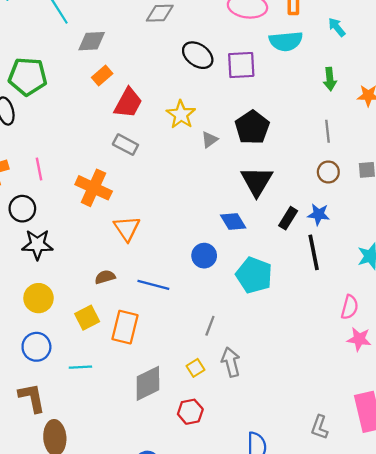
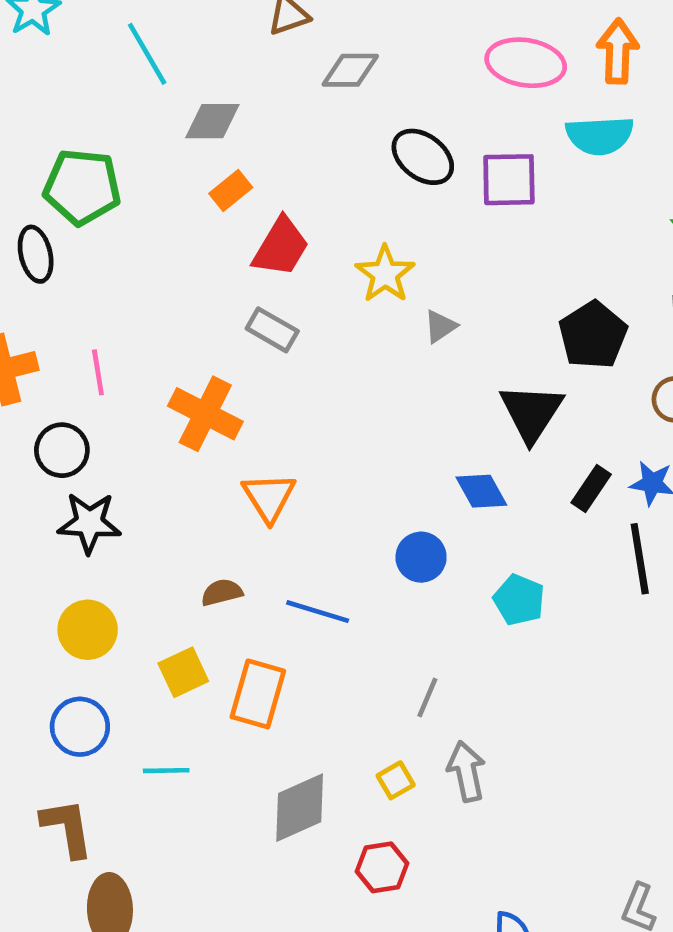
black pentagon: (252, 127) -> (593, 335), moved
cyan pentagon: (254, 275) -> (519, 600), size x0.7

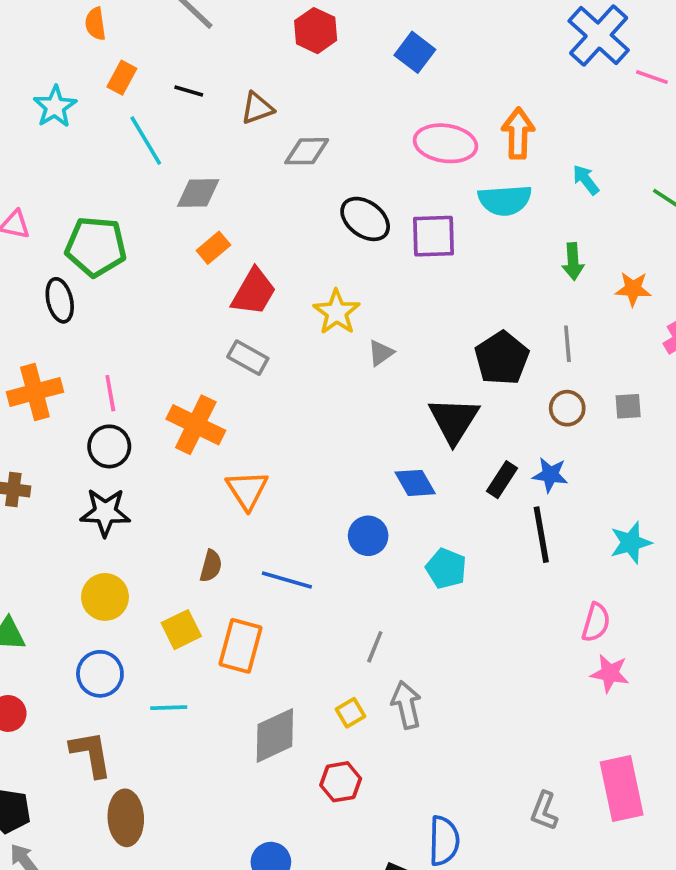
black circle: (62, 450) -> (109, 446), moved
brown semicircle: (222, 592) -> (211, 566), turned 120

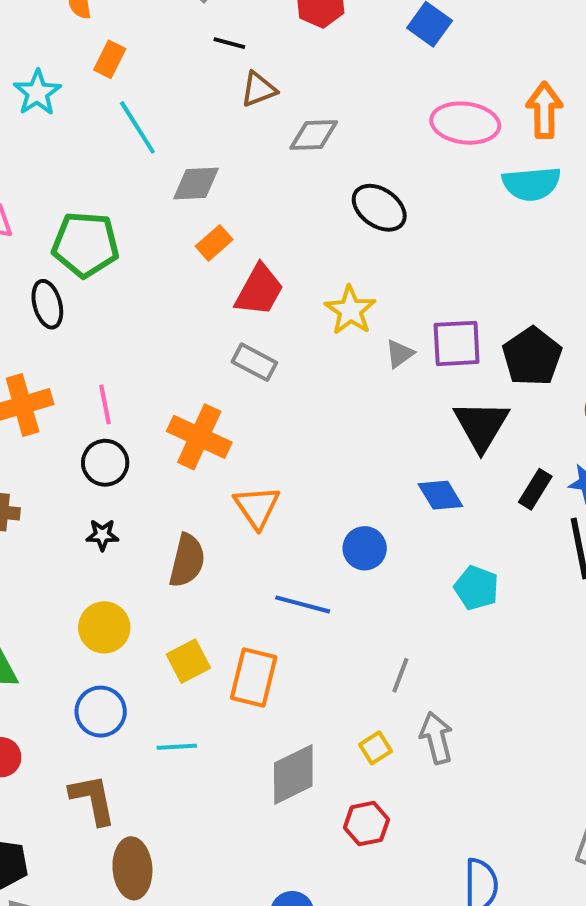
black line: (189, 91) -> (229, 43), moved
purple square: (434, 236) -> (457, 343), moved
black star: (105, 512) -> (102, 535), size x0.6
blue circle: (368, 536) -> (365, 548), moved
brown semicircle: (211, 566) -> (187, 561), moved, size x1.5

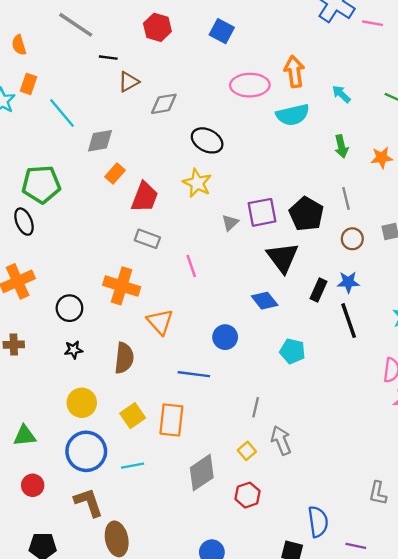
orange rectangle: (110, 59) -> (29, 84), moved
yellow star: (350, 310) -> (197, 183), moved
pink line: (105, 404) -> (191, 266), moved
blue circle: (101, 712) -> (86, 451), size x1.4

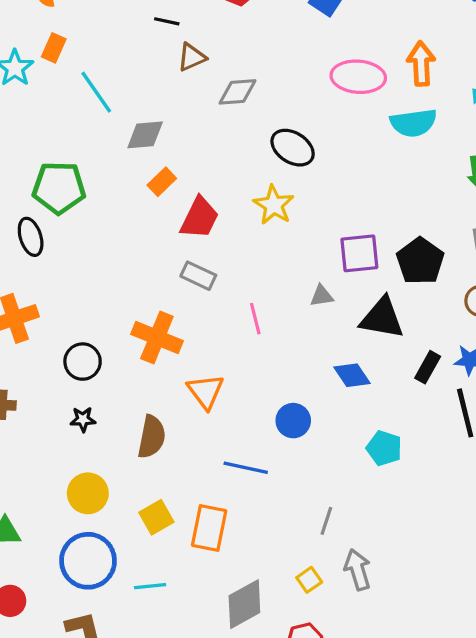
gray triangle: (230, 223) -> (322, 296), moved, turned 30
black triangle: (283, 258) -> (382, 318), turned -48

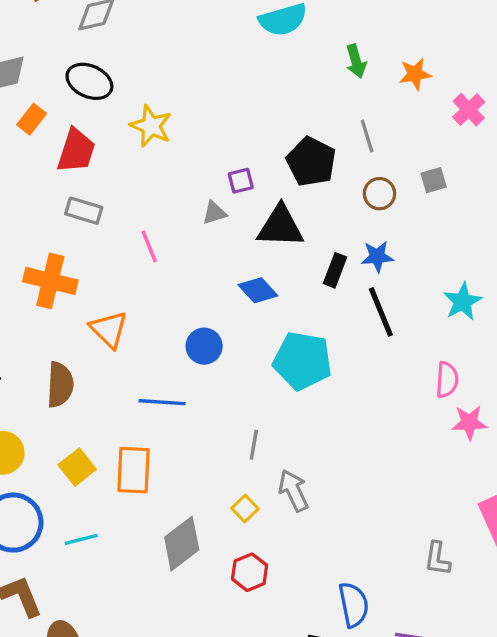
black ellipse: (293, 148) -> (89, 81), moved
purple square: (359, 253) -> (241, 181), moved, size x0.6
cyan pentagon: (384, 448) -> (302, 361), size x1.6

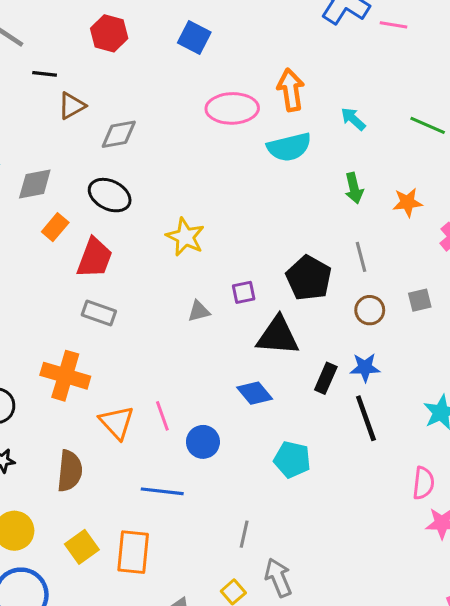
yellow star: (151, 126) -> (185, 237), moved
gray triangle: (214, 213) -> (199, 311), moved
pink line: (149, 246) -> (162, 416), moved
cyan pentagon: (302, 361) -> (292, 460), size x0.7

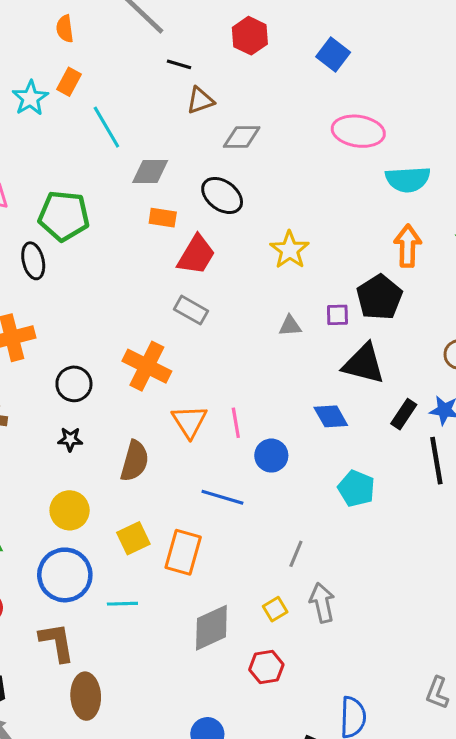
orange arrow: (291, 90) -> (408, 246), moved
orange rectangle: (55, 227) -> (163, 218), turned 48
black pentagon: (309, 278) -> (379, 297), moved

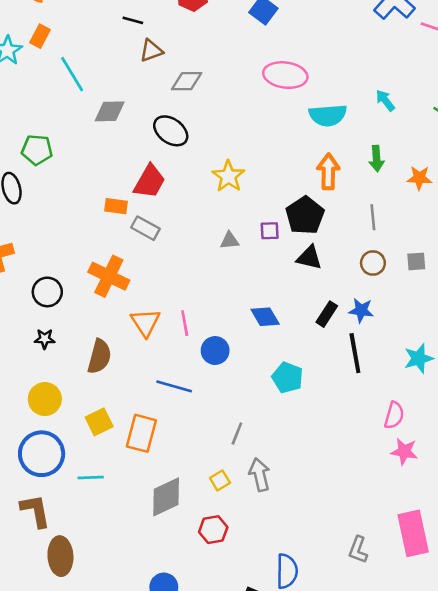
green pentagon: (64, 216) -> (37, 150), size x0.7
orange rectangle: (163, 218) -> (116, 206), moved
black triangle: (364, 364) -> (309, 258), moved, size x0.7

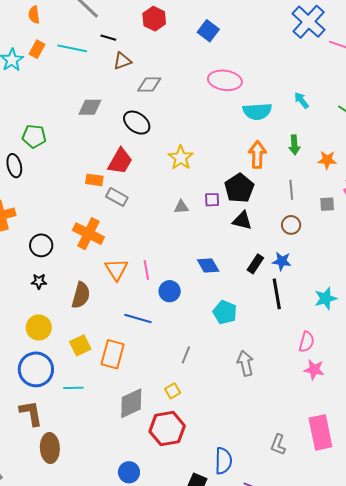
cyan line: (72, 74) -> (72, 48), moved, turned -48
gray square: (416, 261) -> (327, 204), moved
gray arrow: (260, 475) -> (245, 363), moved
red hexagon: (213, 530) -> (167, 429), size x1.6

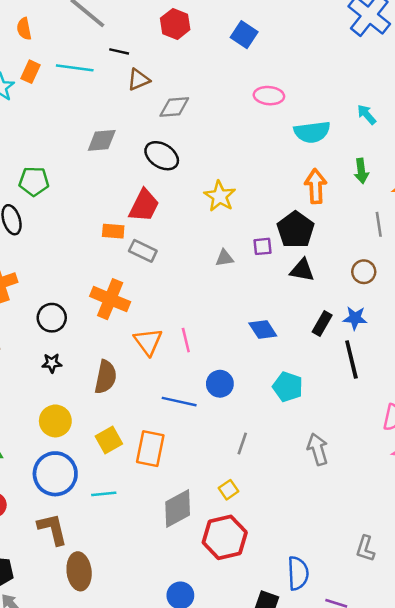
pink ellipse: (225, 80) -> (269, 96), size x0.7
gray line: (291, 190) -> (379, 224), moved
blue circle: (170, 291) -> (220, 384), moved

